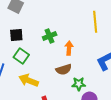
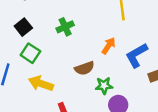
black square: (16, 35) -> (23, 27), turned -32
orange arrow: (69, 48) -> (109, 46), moved, turned 32

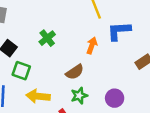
blue L-shape: (137, 55) -> (119, 31), moved, turned 40
green star: (104, 86) -> (79, 96), moved

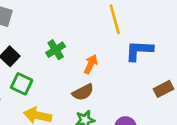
orange arrow: (92, 45) -> (91, 64), moved

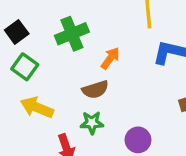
green cross: (56, 50) -> (72, 34), size x1.4

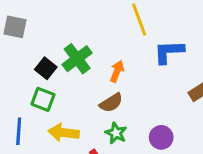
black square: (17, 32) -> (46, 68), moved
green star: (92, 123) -> (116, 133), turned -30

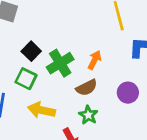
green cross: (77, 59) -> (60, 63), moved
purple circle: (161, 137) -> (128, 93), moved

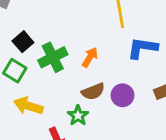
brown semicircle: (87, 88) -> (93, 92), moved

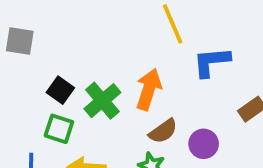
orange arrow: (90, 57) -> (149, 89), size x1.5
purple circle: (122, 95) -> (204, 144), moved

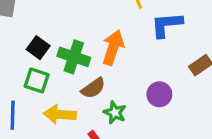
green cross: (102, 101) -> (74, 57), turned -32
brown semicircle: (163, 131) -> (93, 88), moved

